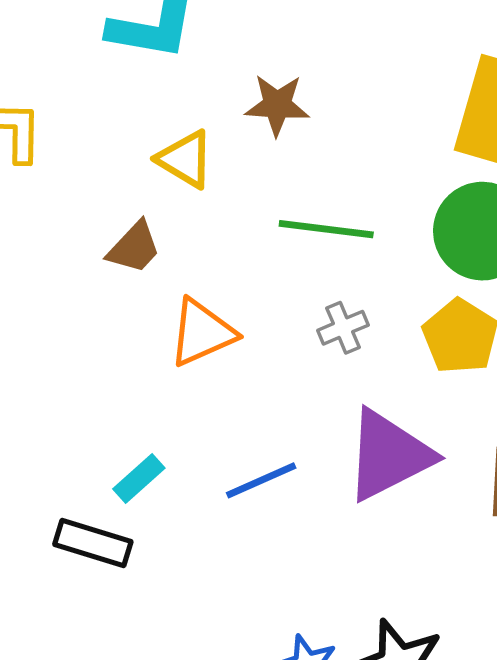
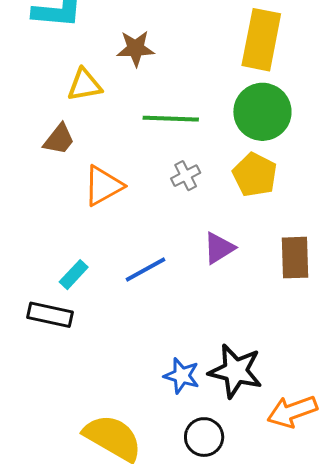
yellow triangle: (185, 159) -> (85, 85), turned -36
purple triangle: (389, 455) -> (219, 248), size x0.6

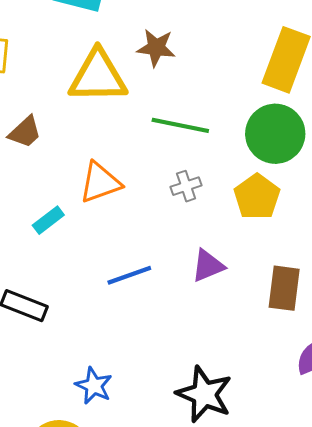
yellow triangle: (85, 85) -> (98, 76), size x1.6
brown trapezoid: (59, 139) -> (25, 132), moved
cyan rectangle: (74, 275) -> (48, 220), moved
blue star: (182, 376) -> (94, 386), moved

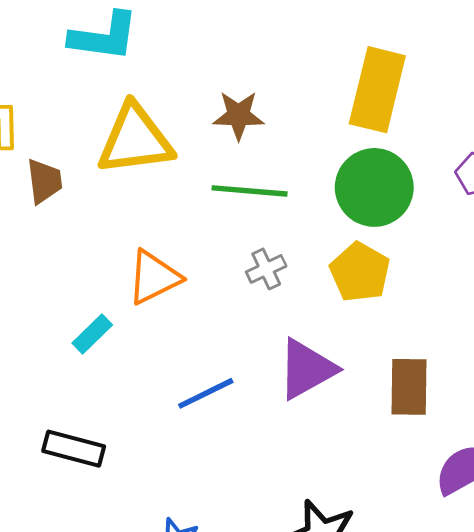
brown star: (156, 48) -> (239, 115), moved
brown trapezoid: (25, 132) -> (44, 181), moved, turned -48
purple triangle: (208, 266) -> (307, 369), size x1.4

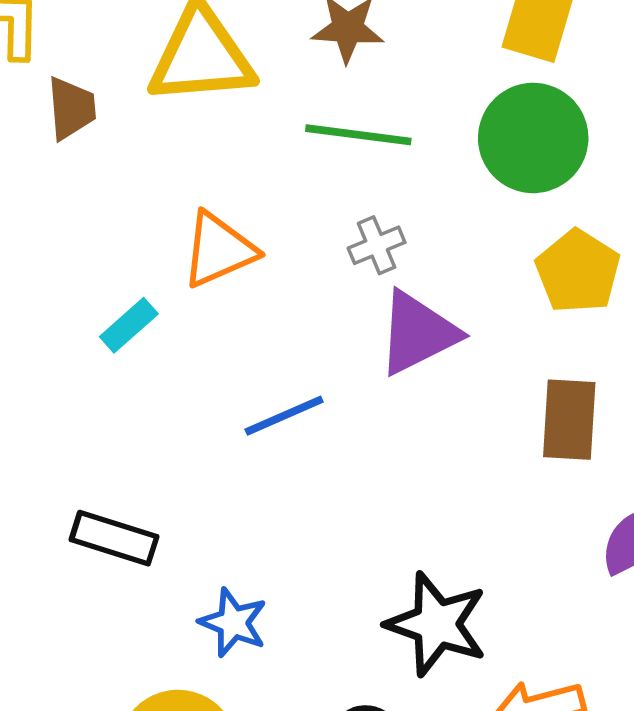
yellow pentagon: (360, 272) -> (578, 271), moved
purple triangle: (307, 369) -> (418, 333), moved
black rectangle: (74, 449) -> (114, 538), moved

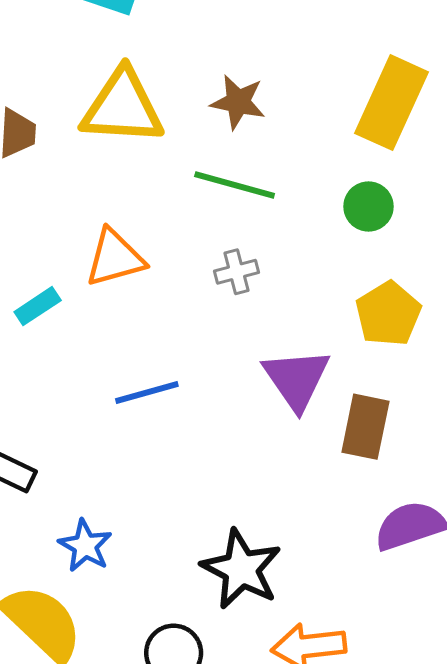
green circle: (533, 138) -> (368, 206), size x0.6
purple triangle: (418, 333) -> (296, 379), moved, turned -46

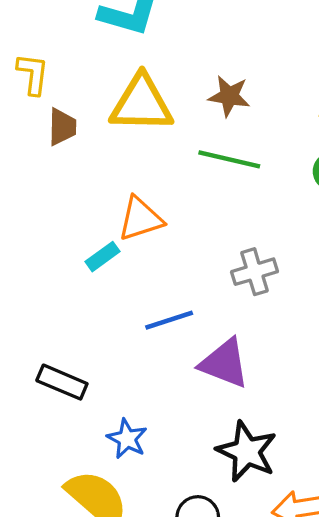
gray cross: (237, 272) -> (255, 272), moved, size x1.4
cyan rectangle: (38, 306) -> (103, 257), moved
purple triangle: (296, 379) -> (224, 363), moved, turned -32

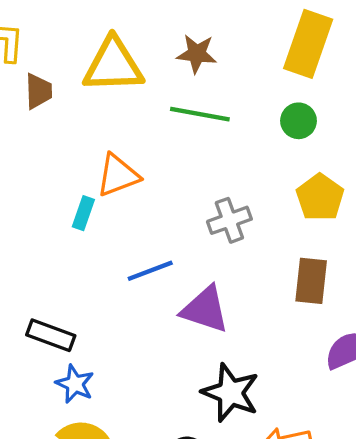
cyan rectangle: (103, 257) -> (83, 213), turned -32
blue star: (127, 439) -> (75, 384), moved

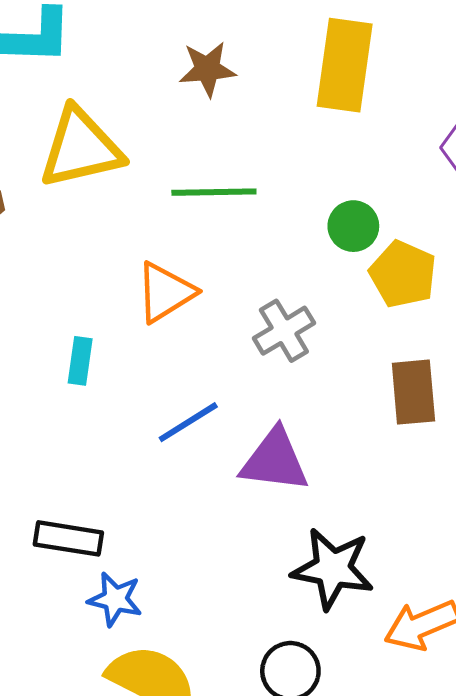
brown star: (197, 54) -> (207, 69), moved
green circle: (299, 121) -> (353, 226), moved
orange triangle: (118, 175) -> (165, 292), moved

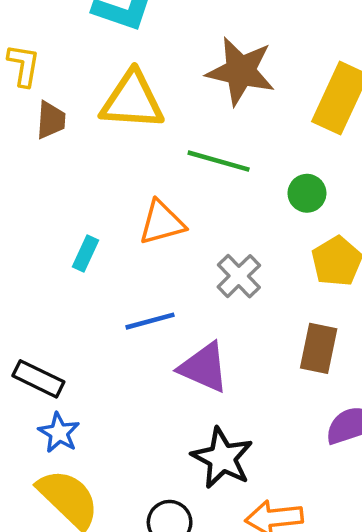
brown star: (207, 69) -> (241, 71), size x1.6
green circle: (353, 226) -> (307, 193), moved
gray cross: (284, 331) -> (239, 276), turned -30

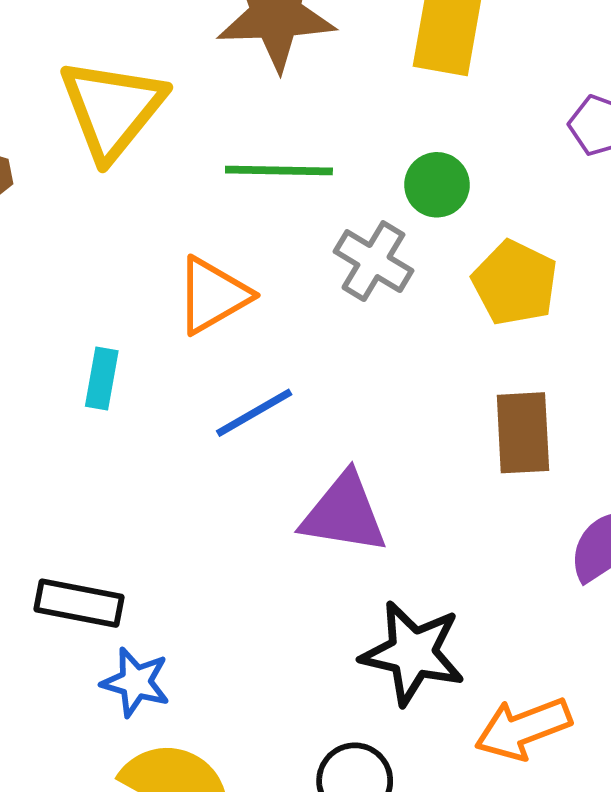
yellow triangle: (132, 100) -> (112, 109), turned -40
gray cross: (239, 276) -> (373, 261), moved
blue line: (150, 321) -> (254, 413), moved

